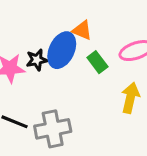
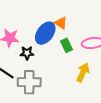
black star: (37, 60) -> (27, 53), moved

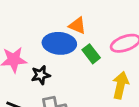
blue ellipse: (45, 33) -> (59, 43), turned 70

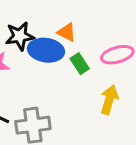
black star: (41, 75) -> (20, 36), moved, size x1.4

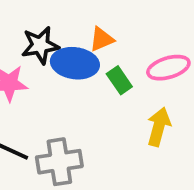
orange triangle: (67, 32) -> (102, 39), turned -48

